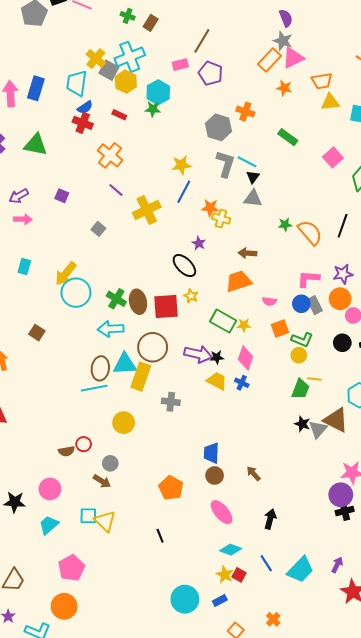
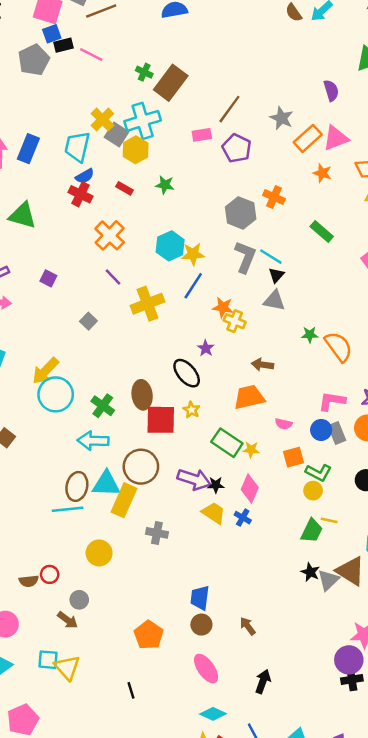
brown rectangle: (151, 23) -> (171, 83), size x1.8
gray star: (283, 41) -> (282, 118), moved
cyan hexagon: (158, 92) -> (170, 246), moved
brown ellipse: (138, 302) -> (142, 395), moved

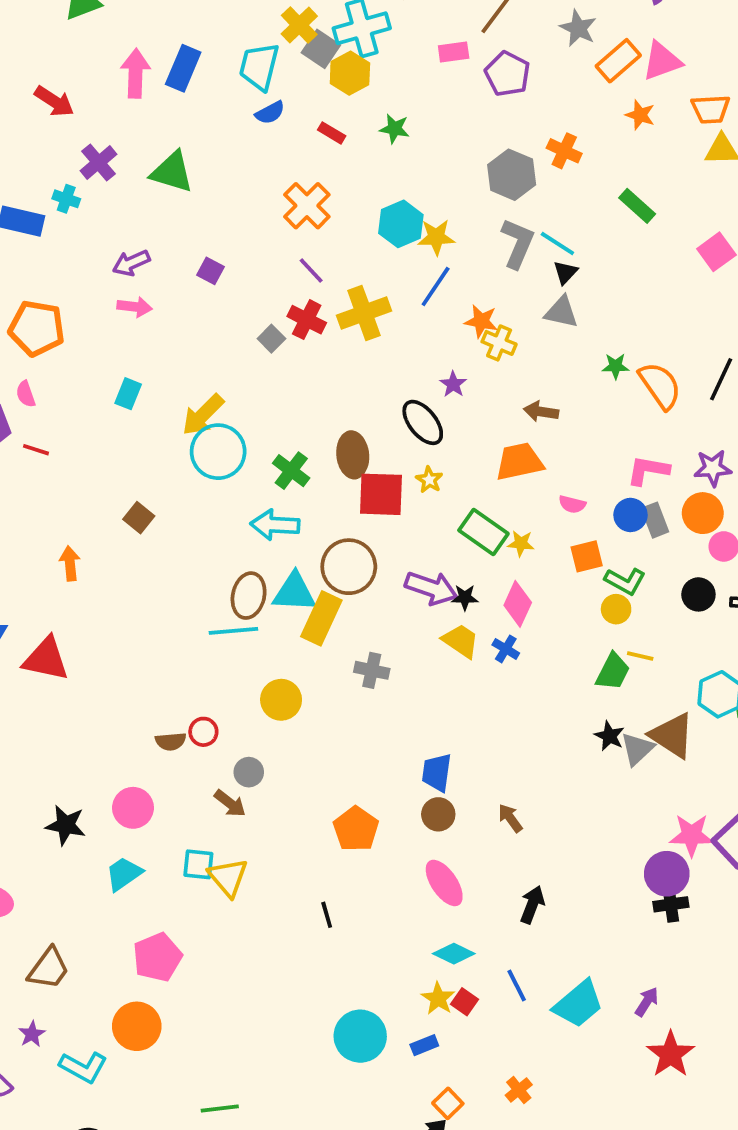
red cross: (80, 194) -> (307, 320), moved

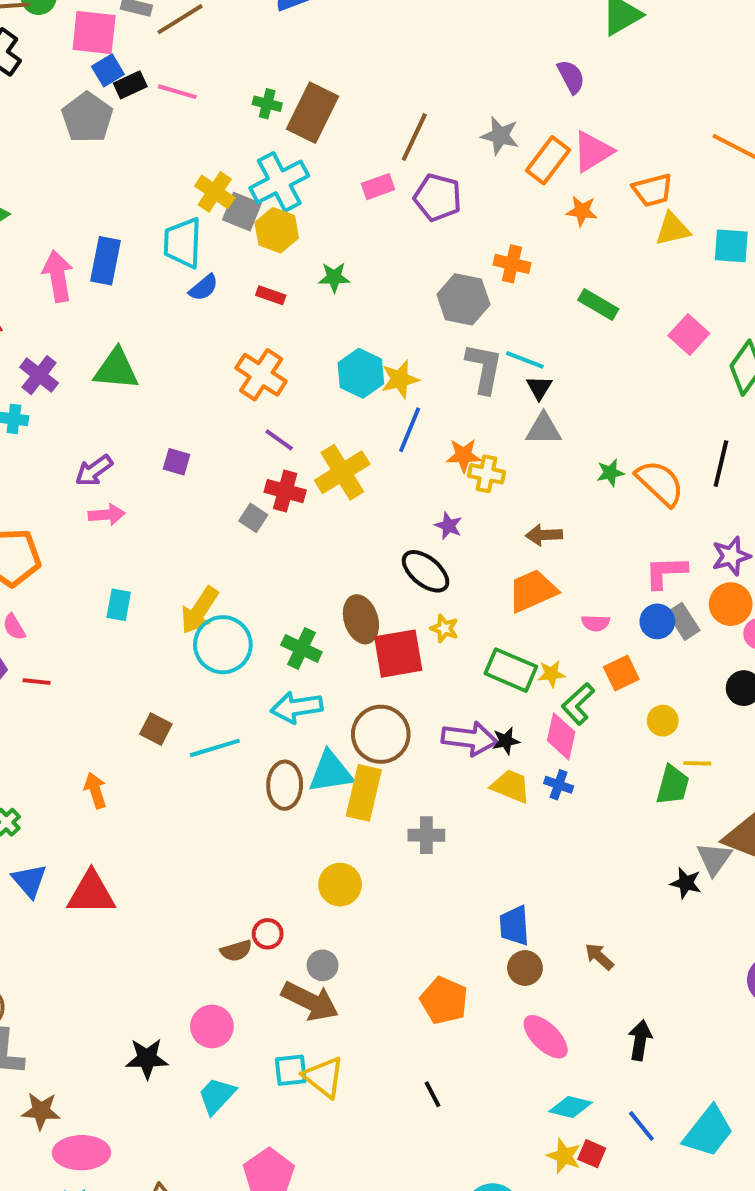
green L-shape: (625, 581) -> (578, 704), moved, turned 120
cyan line: (233, 631) -> (215, 748), moved
black star: (609, 736) -> (686, 883), moved
brown arrow: (230, 803) -> (310, 1001), size x1.6

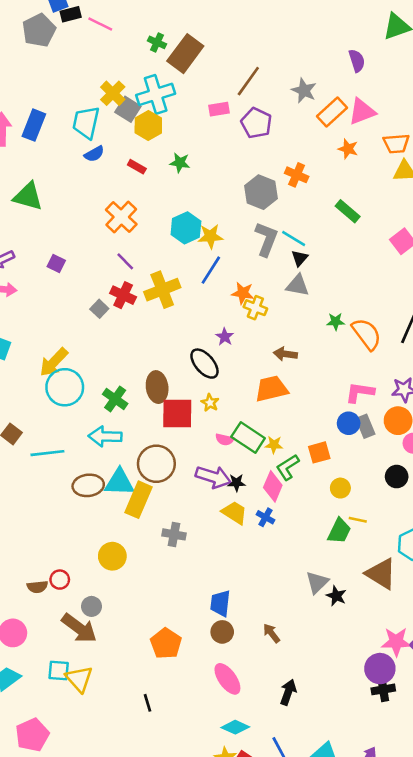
pink semicircle: (596, 623) -> (225, 440), moved
brown ellipse: (285, 785) -> (88, 485), turned 72
gray triangle: (714, 859) -> (317, 582), moved

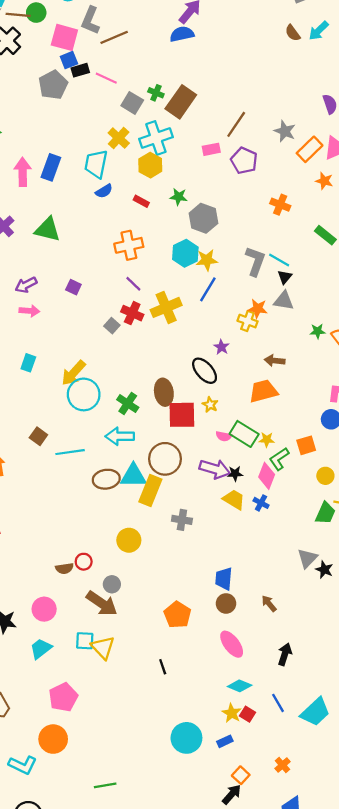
gray square: (128, 109) -> (132, 103), moved
gray hexagon: (261, 192) -> (203, 218), moved
orange cross: (121, 217) -> (129, 245), turned 36
orange star: (243, 293) -> (258, 309), moved

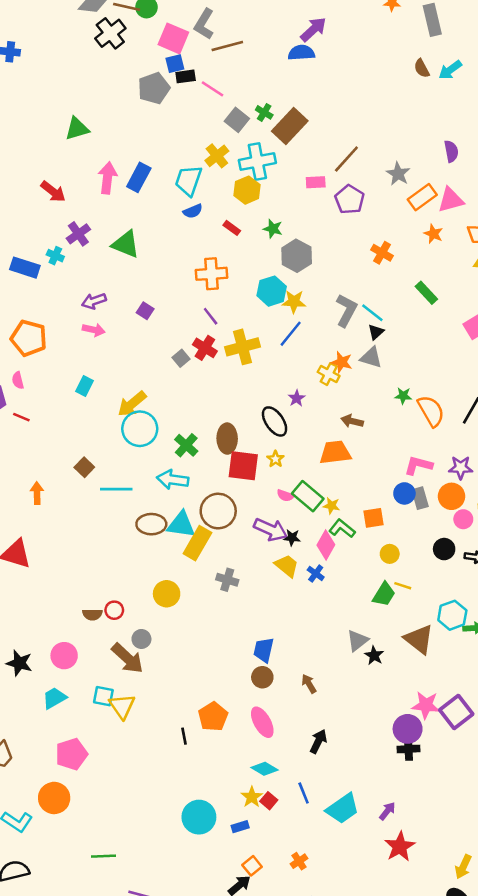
green L-shape: (279, 459) -> (342, 528), turned 65
orange pentagon: (177, 615) -> (213, 717), moved

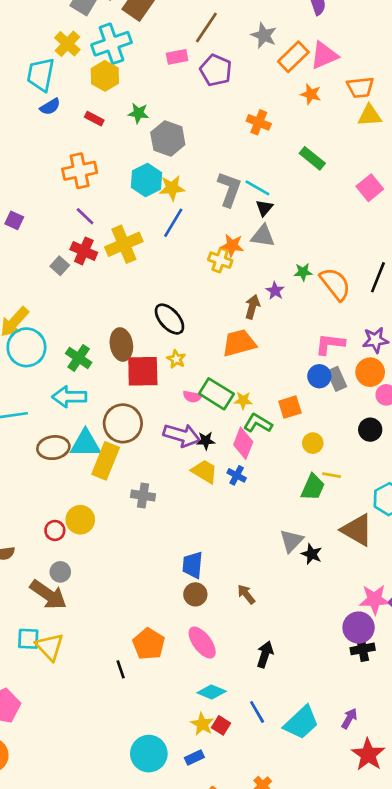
purple star: (297, 398) -> (275, 291), moved
brown arrow: (352, 421) -> (252, 307), turned 100
red circle: (114, 610) -> (55, 530), moved

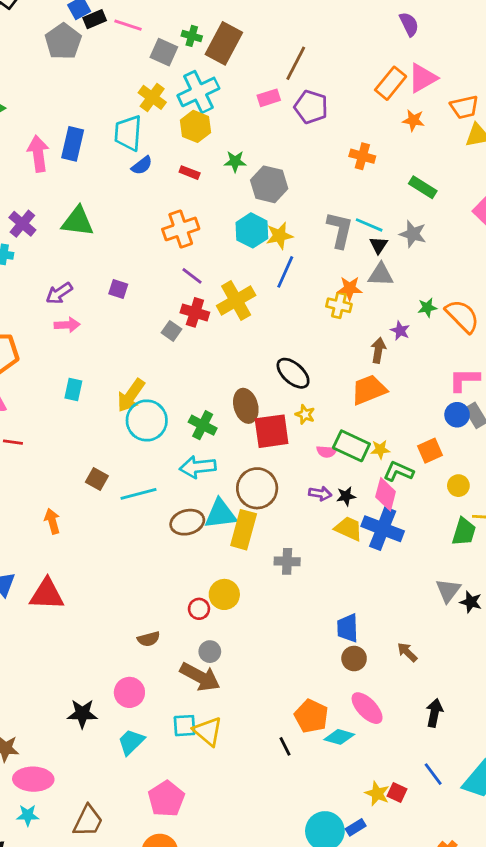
gray star: (264, 35) -> (413, 234), moved
purple arrow: (182, 435) -> (320, 494), size x0.6
blue cross: (237, 475) -> (383, 529), size x2.0
cyan diamond: (212, 692) -> (339, 737), moved
blue rectangle: (194, 758) -> (356, 827), moved

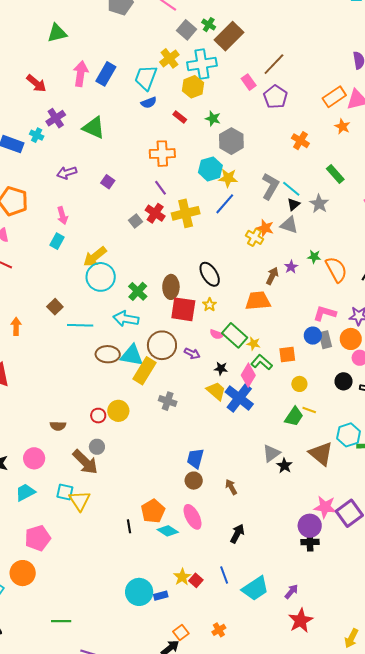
pink rectangle: (269, 98) -> (249, 82), turned 56
pink arrow: (67, 325) -> (62, 216), moved, turned 60
purple arrow: (320, 494) -> (192, 353), moved

